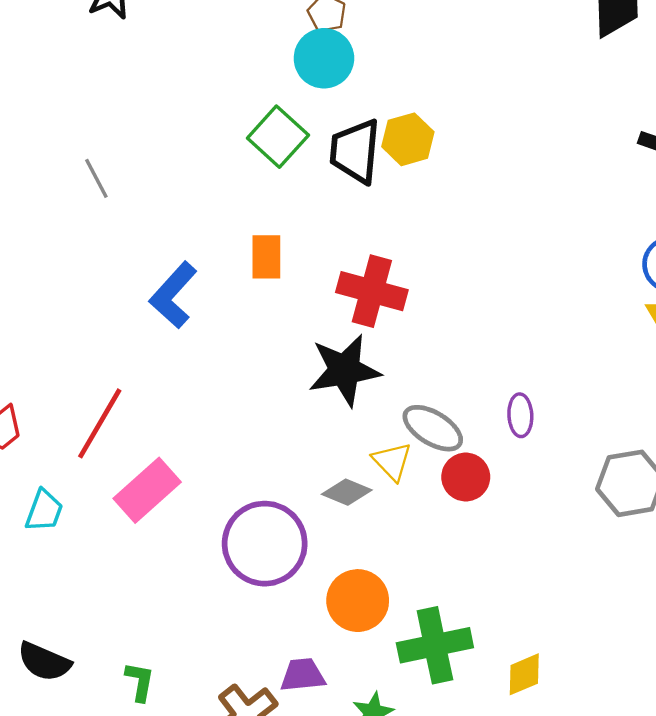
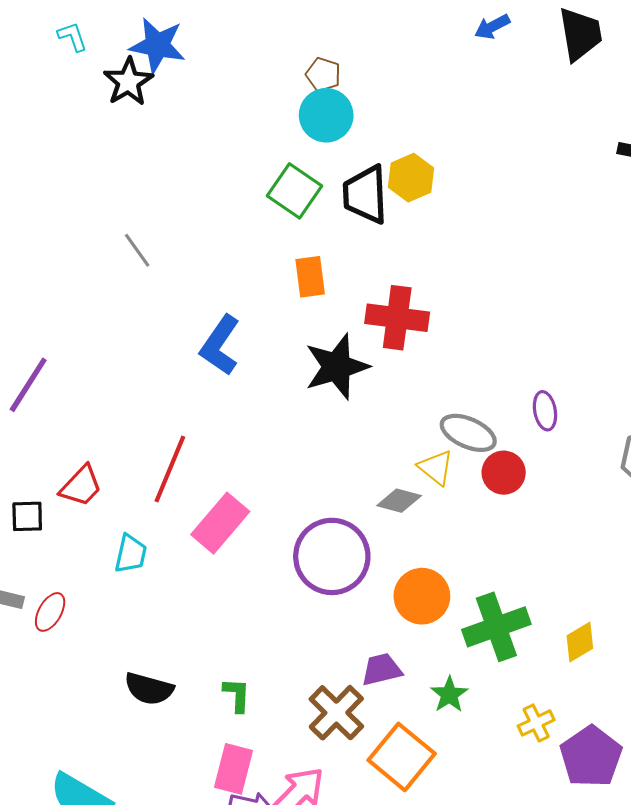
orange rectangle: (266, 257) -> (310, 277), moved
black star: (344, 370) -> (337, 367), moved

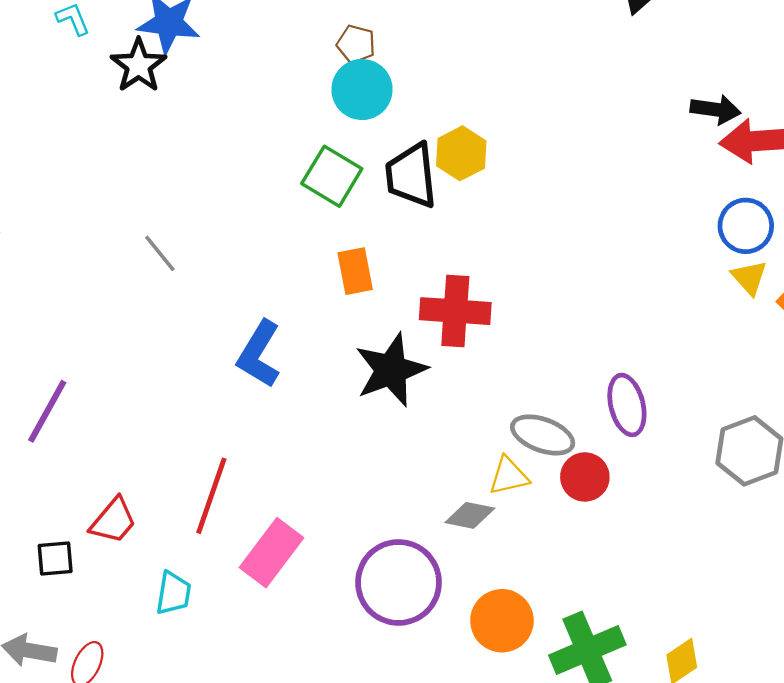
purple ellipse: (545, 411) -> (627, 405), size x1.4
yellow triangle: (436, 468) -> (509, 476), turned -48

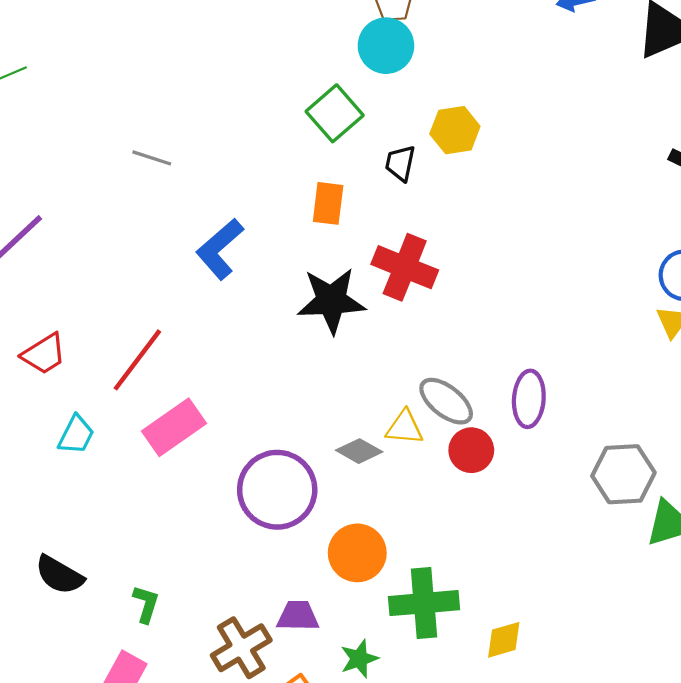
black trapezoid: (411, 176) -> (400, 163), moved, size x0.6
gray line: (160, 253) -> (152, 158), moved, turned -51

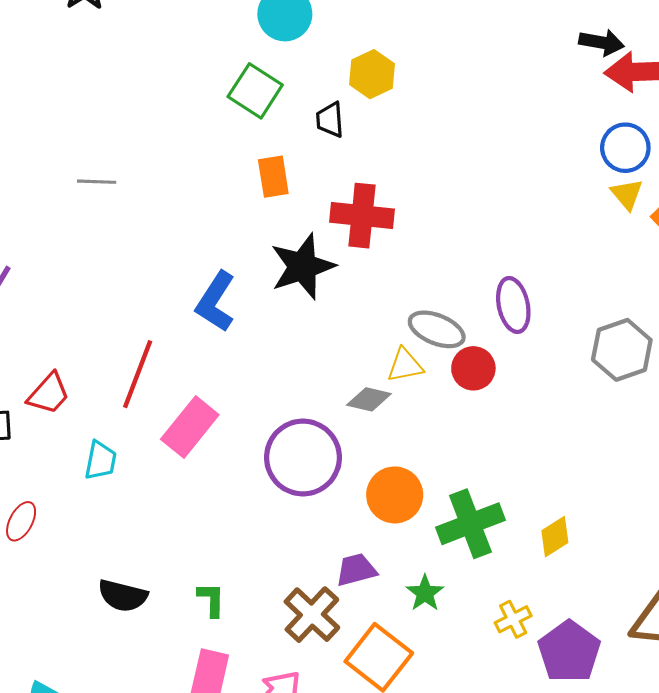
blue L-shape: (220, 249) -> (216, 302), moved

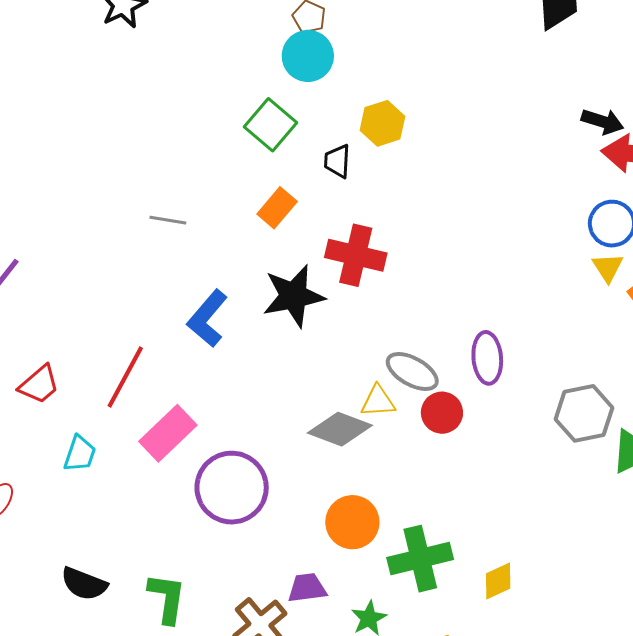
orange rectangle: (273, 177) -> (277, 208), turned 42
gray line: (97, 182) -> (168, 220), moved
gray diamond: (369, 399) -> (340, 429), size x1.5
purple circle: (303, 458) -> (232, 488), moved
green L-shape: (211, 600) -> (167, 598), size x1.5

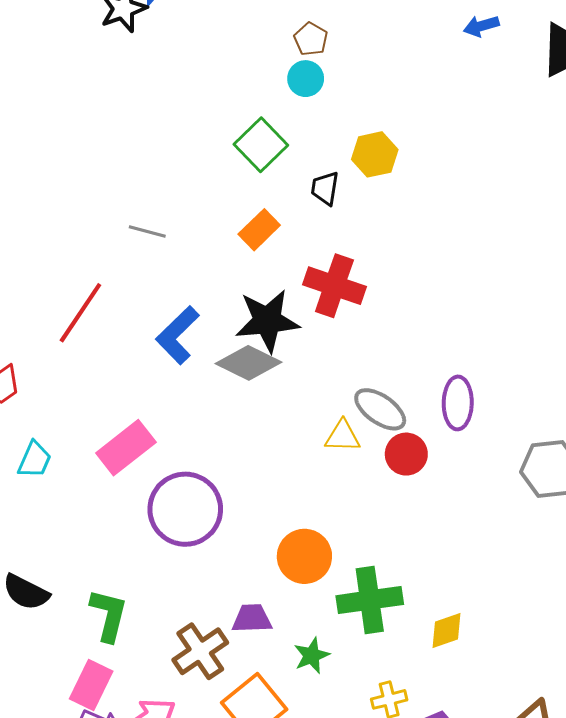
cyan circle: (308, 56) -> (306, 79), size x0.7
red line: (125, 377) -> (80, 313), moved
gray diamond: (340, 429) -> (249, 363), moved

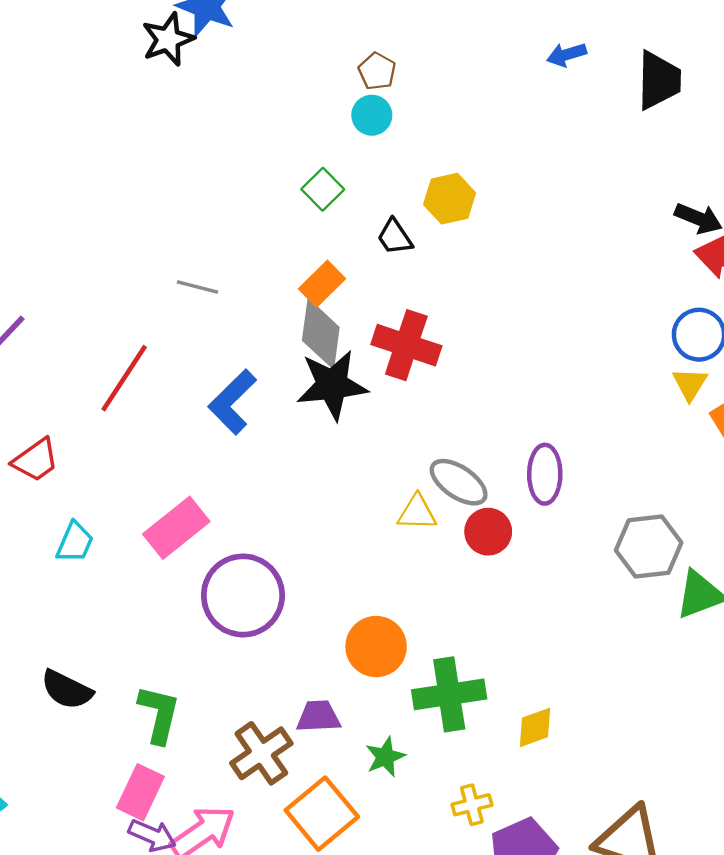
green square: (261, 145) -> (323, 189), size x0.7
black trapezoid: (325, 188) -> (395, 237), turned -42
gray diamond: (249, 363) -> (321, 334), moved, turned 72

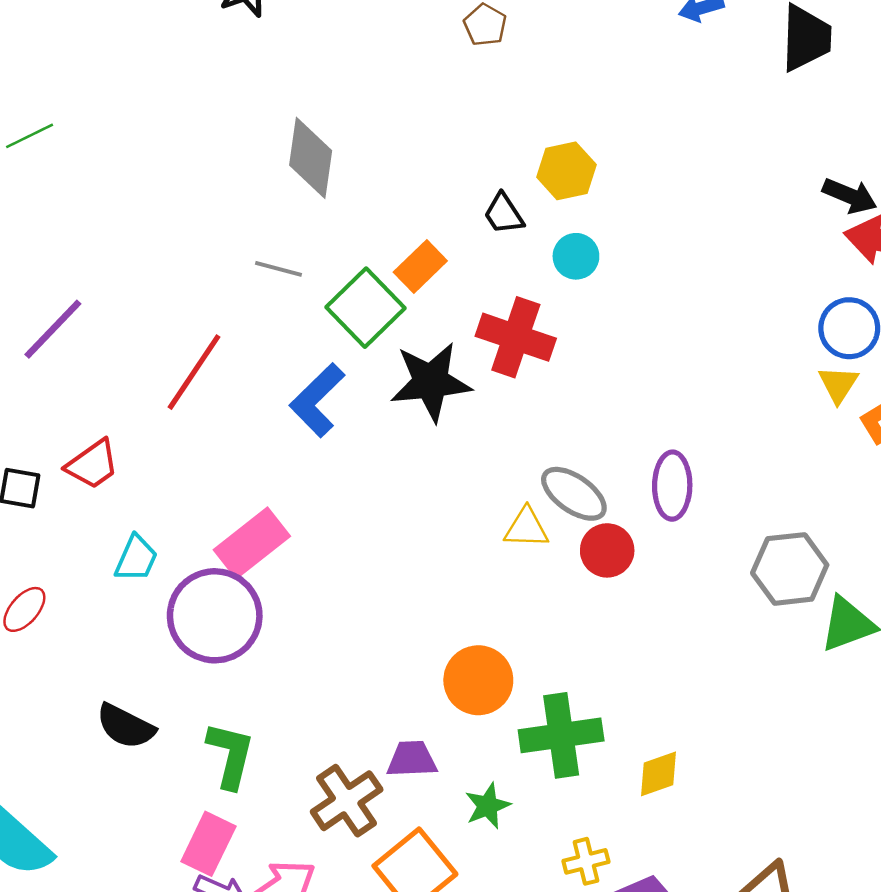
cyan circle: (372, 115) -> (576, 256), moved
green square: (323, 189) -> (366, 308), moved, size x1.6
gray diamond: (321, 334) -> (311, 158), moved
purple circle: (243, 595) -> (215, 616), moved

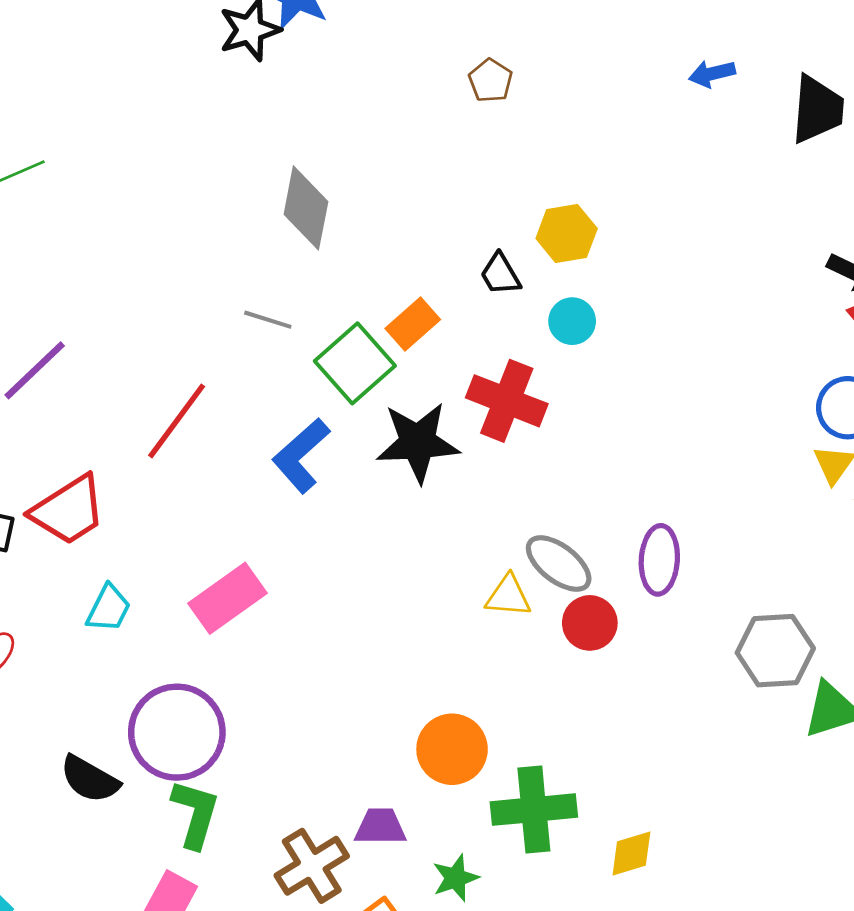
red trapezoid: (92, 464) -> (68, 510), size x1.4
purple circle: (215, 616) -> (177, 732), moved

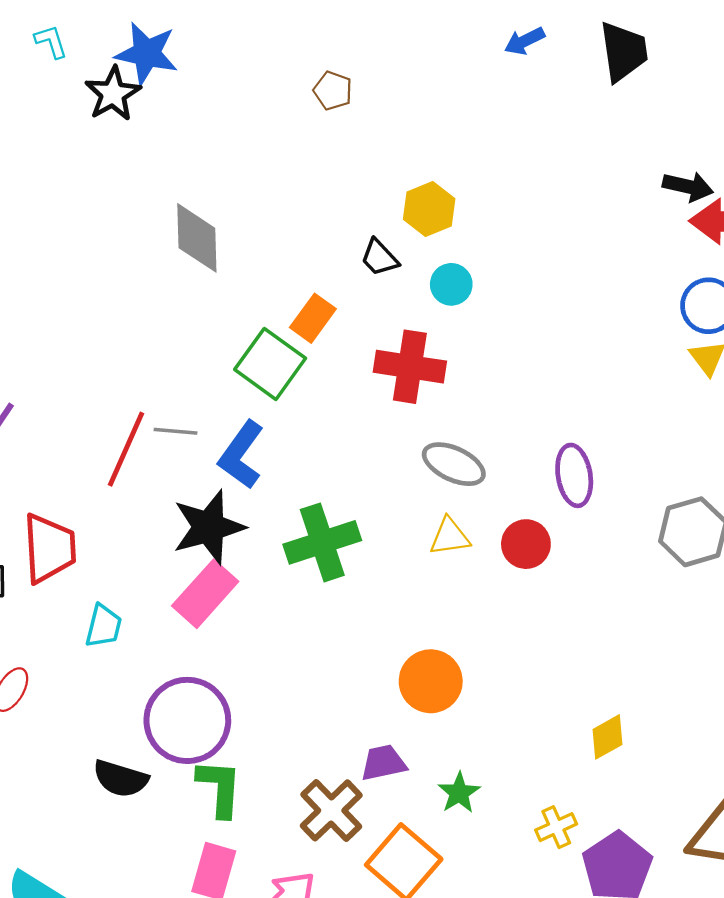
gray line: (268, 320) -> (176, 431), moved
black star: (418, 442) -> (209, 527), moved
red trapezoid: (68, 510) -> (49, 548), turned -48
gray ellipse: (559, 563) -> (454, 464), moved
green cross: (534, 810) -> (322, 542), moved

